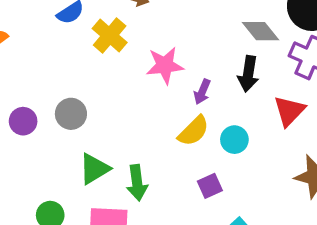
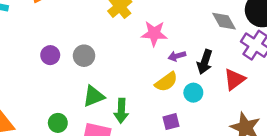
black arrow: (248, 74) -> (205, 62), moved
purple arrow: (202, 92) -> (177, 56), turned 42

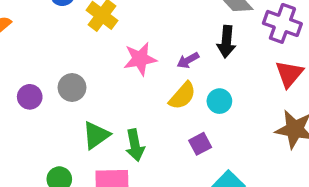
pink star: (154, 33) -> (140, 59), moved
black arrow: (205, 62) -> (226, 42), moved
red triangle: (234, 79) -> (289, 74), moved

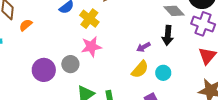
pink star: (140, 59) -> (91, 47), moved
purple circle: (30, 97) -> (44, 70), size x1.5

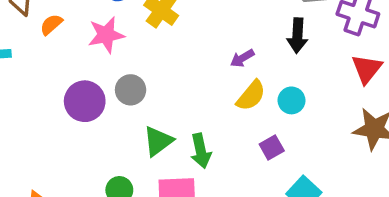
pink star: (91, 47) -> (106, 35), moved
purple arrow: (143, 47) -> (242, 58), moved

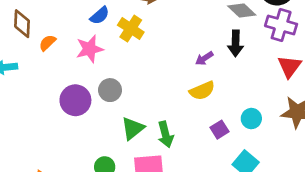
purple arrow: (242, 58) -> (204, 58), moved
yellow semicircle: (251, 96) -> (202, 91), turned 30
cyan circle: (292, 100) -> (251, 119), moved

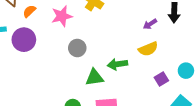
purple circle: (75, 100) -> (24, 40), moved
green triangle: (133, 128) -> (94, 78), turned 30
green arrow: (166, 134) -> (117, 64), moved, turned 96

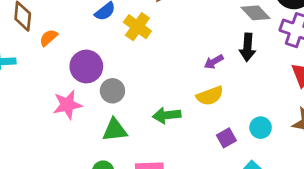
pink star: (62, 16) -> (67, 105), moved
purple circle: (24, 40) -> (86, 66), moved
green triangle: (94, 78) -> (115, 130), moved

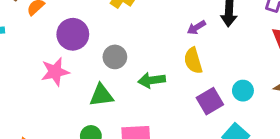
gray circle: (112, 91) -> (115, 57), moved
yellow semicircle: (210, 96) -> (193, 61), turned 95
purple square: (226, 138) -> (210, 101), size x1.4

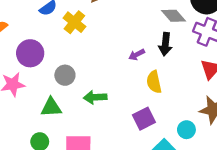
yellow semicircle: (193, 61) -> (154, 82), moved
cyan circle: (243, 91) -> (186, 130), moved

